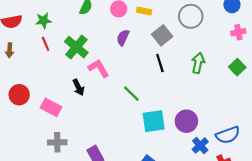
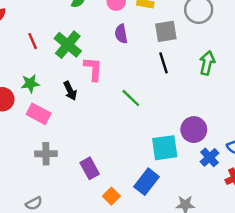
green star: (43, 21) -> (30, 83), moved
gray square: (162, 35) -> (166, 31), turned 30
purple semicircle: (123, 38) -> (121, 34), turned -35
pink L-shape: (99, 68) -> (93, 69), turned 35
cyan square: (154, 121) -> (165, 148), moved

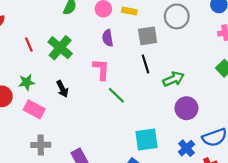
green arrow: (207, 63) -> (174, 79), moved, turned 54
pink L-shape: (93, 69) -> (101, 69), moved
purple circle: (194, 130) -> (186, 108), moved

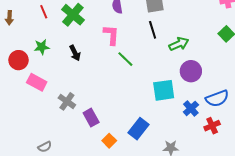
pink rectangle: (34, 109) -> (37, 82), moved
cyan square: (147, 140) -> (164, 90), moved
gray cross: (41, 145) -> (67, 101), moved, turned 36

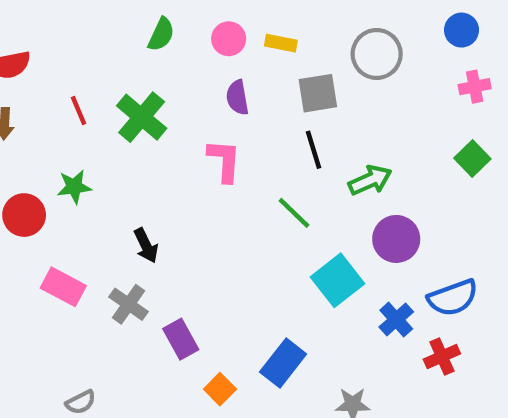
black arrow: (75, 53) -> (146, 245), moved
green line: (125, 59) -> (294, 213), moved
pink rectangle: (37, 82) -> (63, 287), moved
cyan square: (164, 90) -> (337, 280), turned -30

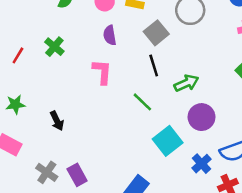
gray square: (318, 93) -> (156, 33), turned -30
red line: (78, 111) -> (18, 55), moved, turned 54
green cross: (142, 117) -> (54, 47), size x0.7
green star: (74, 187) -> (15, 104), moved
gray cross: (129, 304) -> (47, 172), moved

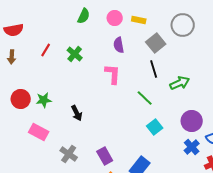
red line: (18, 55) -> (46, 50), moved
purple circle: (202, 117) -> (192, 121), moved
cyan square: (168, 141) -> (155, 127), moved, size x0.7
purple rectangle: (77, 175) -> (105, 156), moved

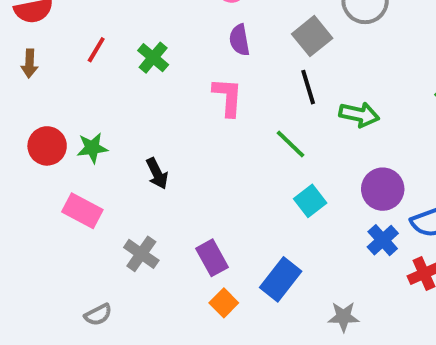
green arrow: (180, 83) -> (359, 115), turned 36

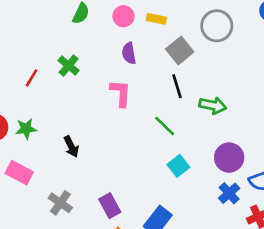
red line: (96, 50) -> (32, 78), moved

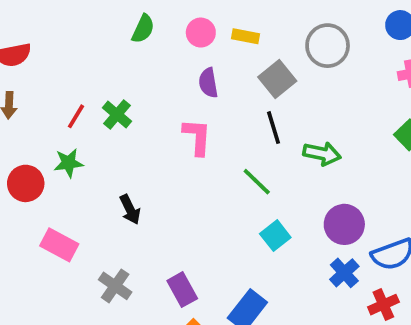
green cross: (69, 66) -> (117, 114), moved
green star: (26, 129) -> (69, 163), moved

